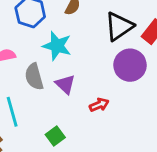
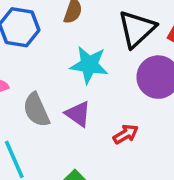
cyan star: (57, 46) -> (89, 65), moved

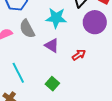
gray semicircle: (36, 110) -> (27, 29), moved

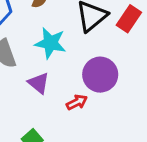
purple circle: (95, 22) -> (100, 75), moved

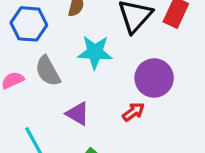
purple triangle: (39, 83) -> (78, 114), moved

